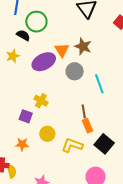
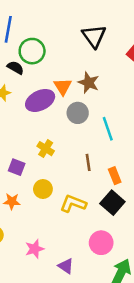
yellow cross: (41, 101) -> (46, 149), moved
orange rectangle: (87, 126) -> (115, 176), moved

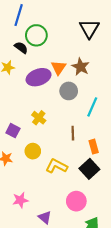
cyan line: (108, 129) -> (92, 107), turned 36

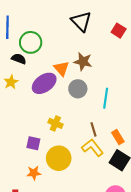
yellow circle: (33, 151) -> (59, 158), size x1.5
yellow L-shape: (57, 166) -> (92, 148), moved, turned 40

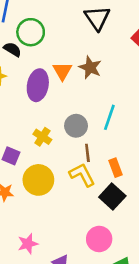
purple ellipse: (44, 83) -> (38, 85), turned -55
gray circle: (78, 89) -> (76, 126), moved

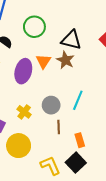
black triangle: (97, 18) -> (71, 40), moved, turned -45
green circle: (31, 32) -> (34, 27), moved
yellow L-shape: (82, 175) -> (50, 165), moved

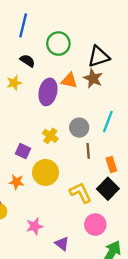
black triangle: (71, 40) -> (99, 57), turned -30
orange triangle: (43, 61) -> (69, 81), turned -49

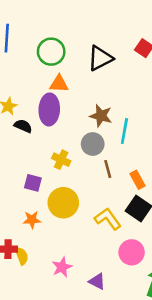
black semicircle: (28, 61) -> (23, 126), moved
brown star: (93, 78) -> (101, 116), moved
orange triangle: (69, 81) -> (59, 84), moved

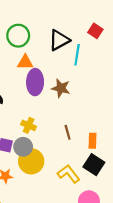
purple ellipse: (49, 109) -> (35, 82), moved
cyan line: (124, 131) -> (77, 55), moved
gray circle: (93, 144) -> (23, 147), moved
orange rectangle: (137, 180) -> (93, 141), turned 32

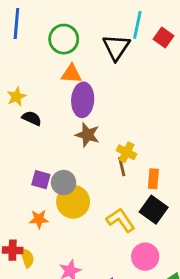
black triangle: (59, 40) -> (116, 47), turned -30
cyan line: (77, 55) -> (137, 25), moved
brown star: (61, 88) -> (88, 135), moved
yellow cross: (29, 125) -> (127, 152), moved

